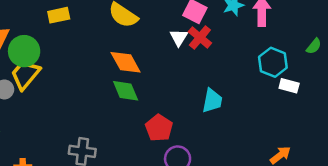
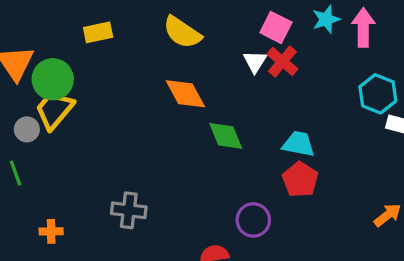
green diamond: (126, 91) -> (226, 136), moved
cyan trapezoid: (212, 101) -> (299, 144), turned -90
red pentagon: (159, 128) -> (300, 180), moved

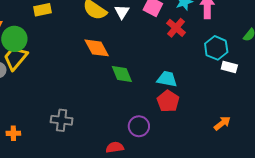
white triangle: (255, 61) -> (122, 12), moved
red cross: (282, 61) -> (176, 28), moved

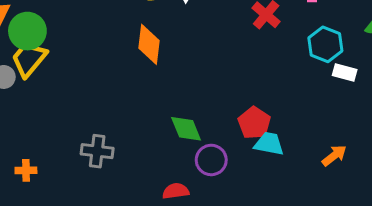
orange diamond: (97, 48) -> (149, 44), turned 36
green diamond: (122, 74) -> (186, 129), moved
cyan trapezoid: (167, 79) -> (269, 144), moved

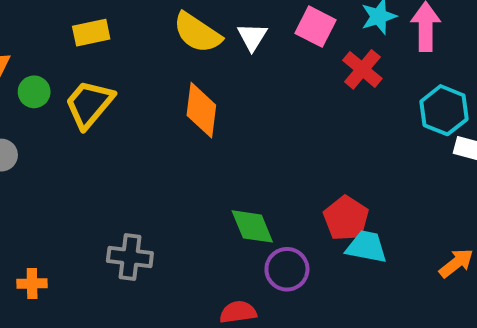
green circle: (27, 31) -> (34, 92), size x0.6
yellow trapezoid: (29, 59) -> (89, 104), moved

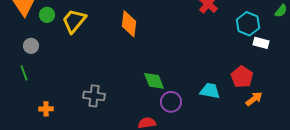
red pentagon: (346, 218) -> (242, 77), moved

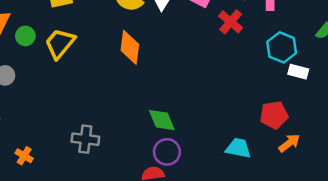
red pentagon: (242, 77) -> (274, 115), turned 30
cyan trapezoid: (210, 91) -> (238, 148), moved
purple circle: (171, 102) -> (167, 152), moved
orange cross: (46, 109) -> (24, 156), turned 32

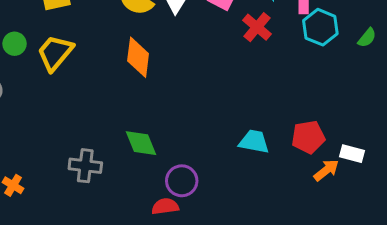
cyan hexagon: (282, 47) -> (320, 27), moved
white rectangle: (298, 72) -> (352, 154), moved
green diamond: (162, 120) -> (141, 143), moved
cyan trapezoid: (238, 148) -> (254, 142), moved

